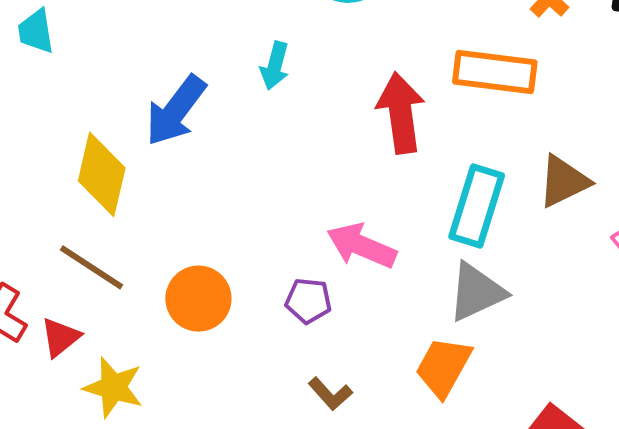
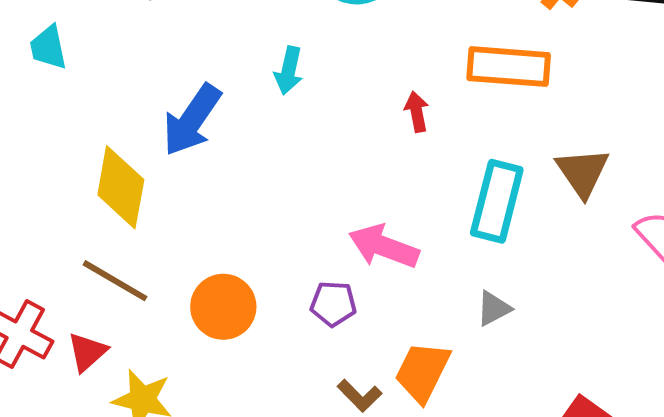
red arrow: (401, 113) -> (417, 112), size x0.5
brown triangle: (564, 181) -> (583, 172), turned -36
gray triangle: (476, 292) -> (494, 308), moved, size x0.6
orange trapezoid: (443, 367) -> (422, 372), moved

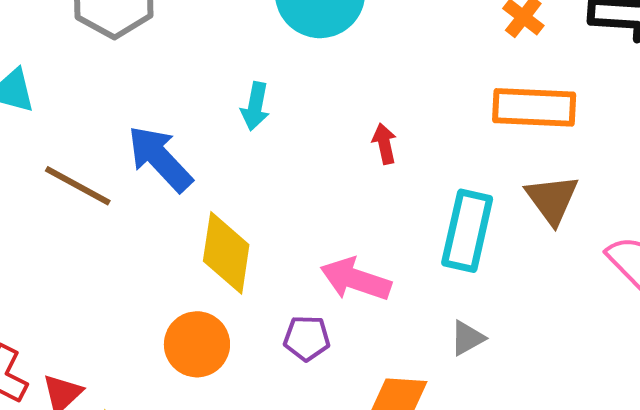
orange rectangle: (509, 67) -> (534, 107), moved
blue arrow: (192, 120) -> (160, 159), turned 104
yellow diamond: (121, 187) -> (226, 253), moved
brown line: (115, 281) -> (78, 186), moved

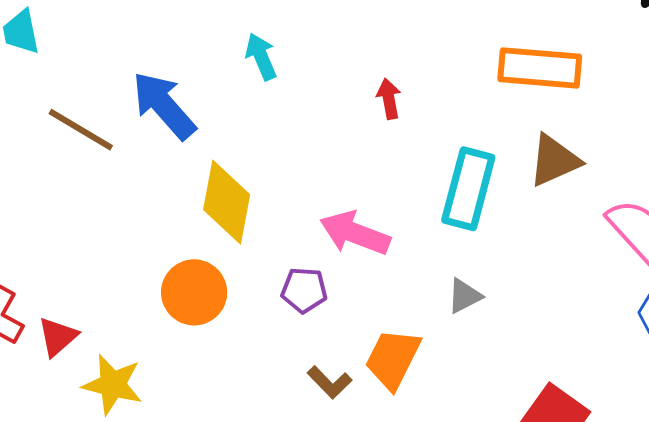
cyan arrow: (255, 106) -> (261, 57), turned 144
brown triangle: (552, 199) -> (554, 160), turned 40

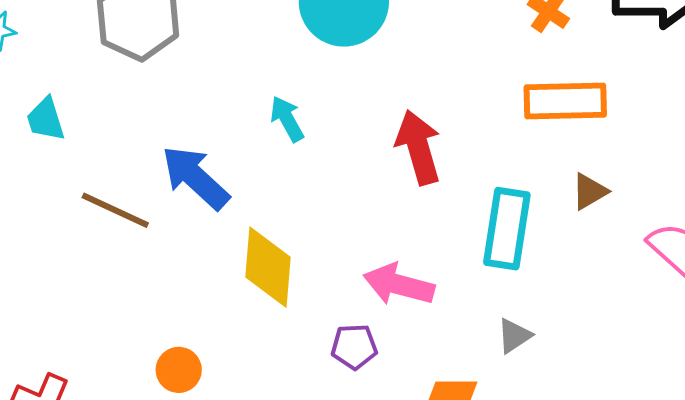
red arrow: (389, 99) -> (418, 147), size x1.8
brown triangle: (554, 160) -> (589, 191), size x0.7
orange circle: (194, 292) -> (179, 370), moved, size x0.7

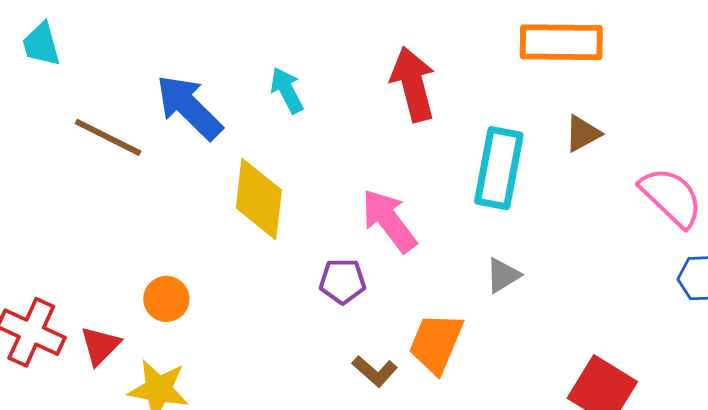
cyan arrow: (287, 119) -> (287, 90), moved
pink arrow: (399, 285) -> (389, 221), turned 36

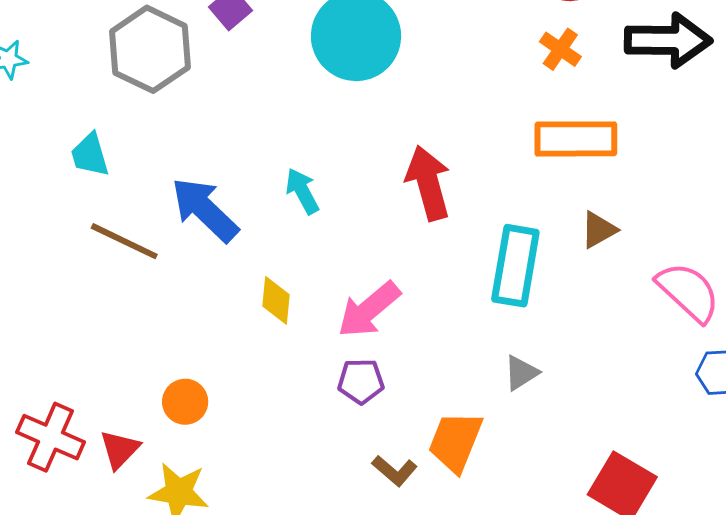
cyan trapezoid: (41, 44) -> (90, 155), moved
yellow diamond: (259, 199) -> (276, 300), size x0.6
pink arrow: (389, 221) -> (369, 310), moved, turned -92

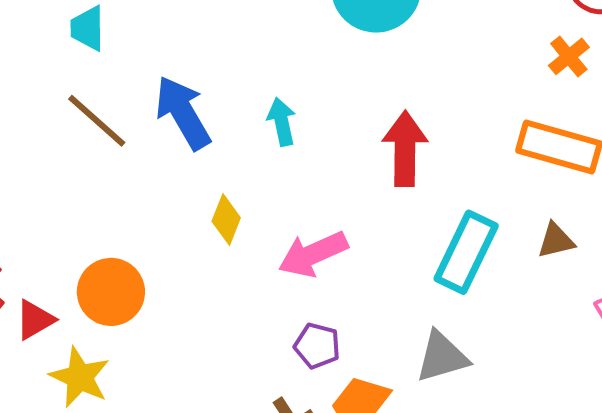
gray triangle: (521, 373) -> (442, 357), size x1.5
purple pentagon: (361, 381) -> (317, 346), moved
orange circle: (185, 402) -> (111, 292), size x1.5

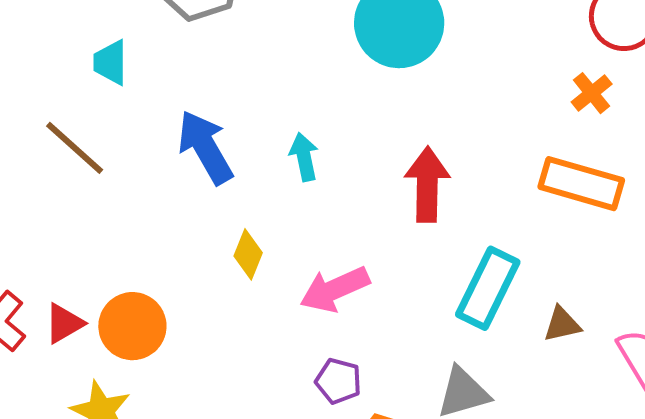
brown line: (97, 121) -> (75, 148), moved
brown triangle: (556, 241) -> (562, 324), moved
red triangle: (35, 320) -> (64, 323), moved

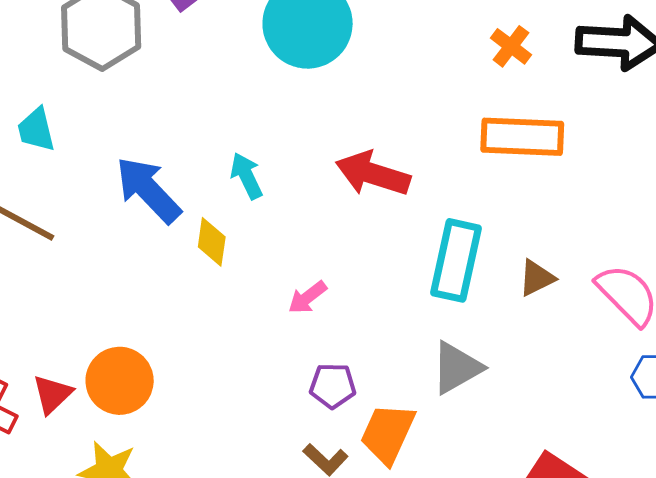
red arrow: (427, 184) -> (373, 174), turned -60
yellow diamond: (248, 254) -> (212, 242), moved
pink arrow: (335, 289) -> (307, 297), size x0.6

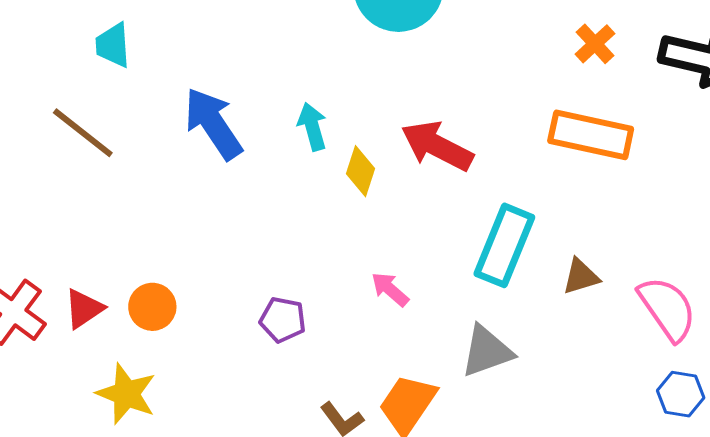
yellow diamond: (212, 242) -> (360, 171), moved
pink arrow: (307, 297) -> (390, 289), moved, turned 69
orange circle: (120, 381) -> (152, 307), size x0.7
purple pentagon: (333, 386) -> (283, 320), moved

